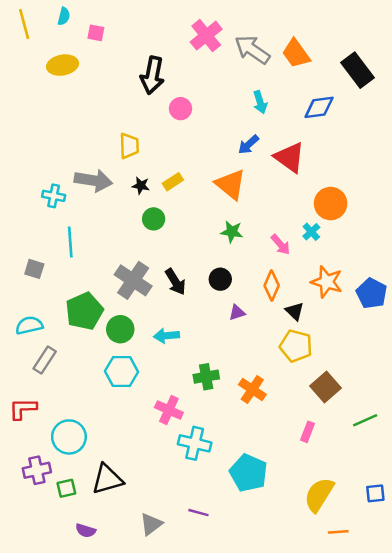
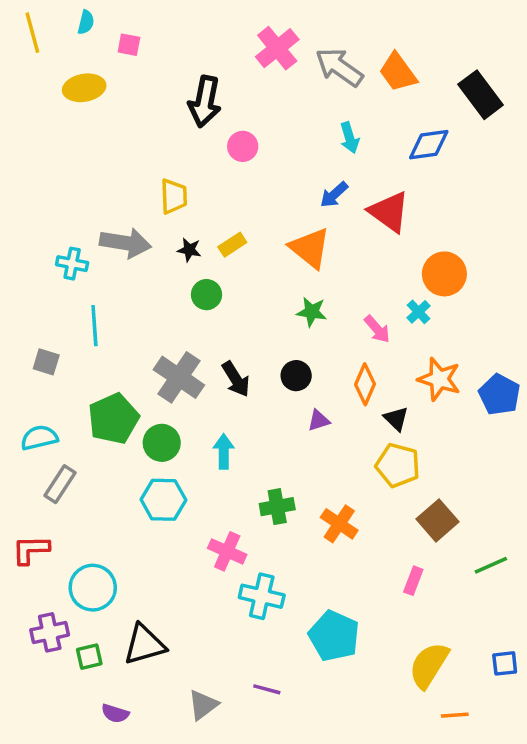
cyan arrow: (166, 336) -> (224, 451), turned 95

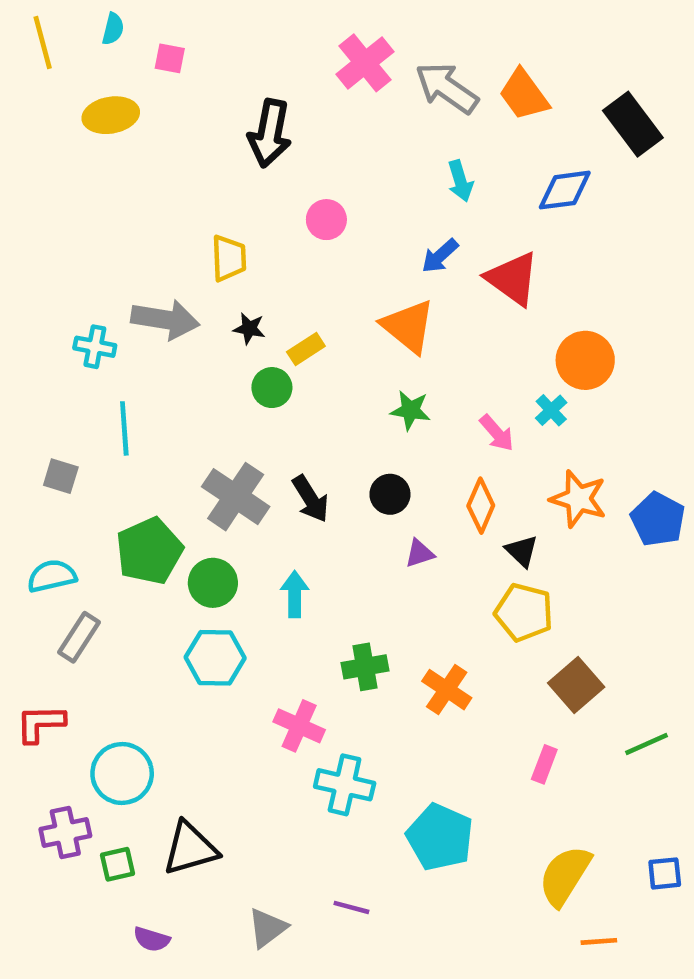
pink circle: (243, 146) -> (326, 220), moved
yellow rectangle: (232, 245) -> (306, 349), moved

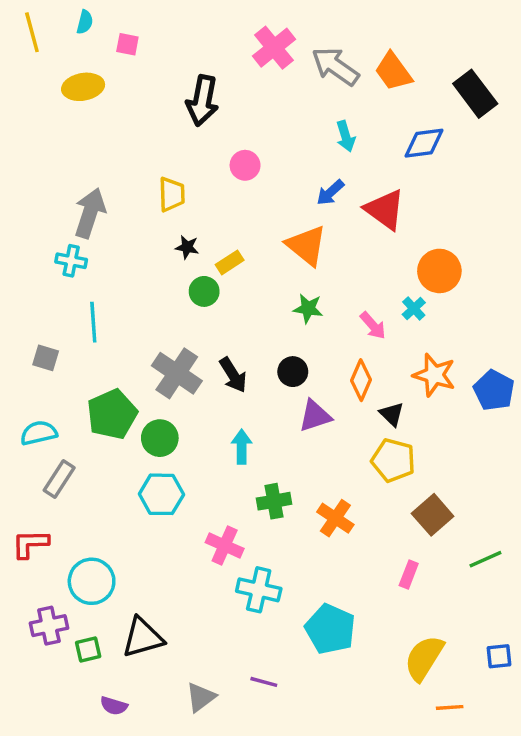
gray arrow: (165, 319) -> (90, 213), moved, turned -81
purple triangle: (419, 553) -> (315, 416), size x1.5
cyan arrow: (295, 594) -> (242, 447), moved

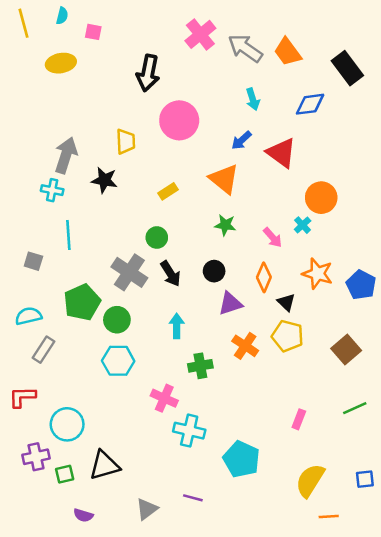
pink circle: (245, 165) -> (179, 120), size x1.8
black star: (187, 247) -> (104, 180), moved, size x1.5
green circle: (204, 291) -> (157, 237), moved
brown square: (433, 515) -> (346, 350), moved
orange cross: (335, 518) -> (245, 346), moved

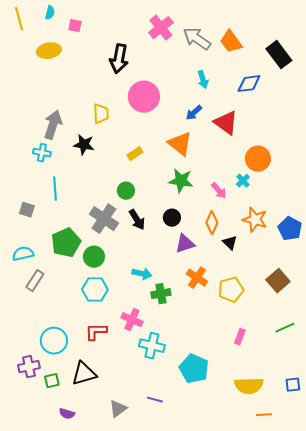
green star: (225, 225) -> (181, 181), size x1.4
cyan arrow: (177, 326) -> (142, 274), moved, turned 102
yellow pentagon: (288, 336) -> (231, 290), moved, turned -30
red L-shape: (22, 397) -> (96, 332), moved
yellow semicircle: (310, 480) -> (249, 386), turned -124

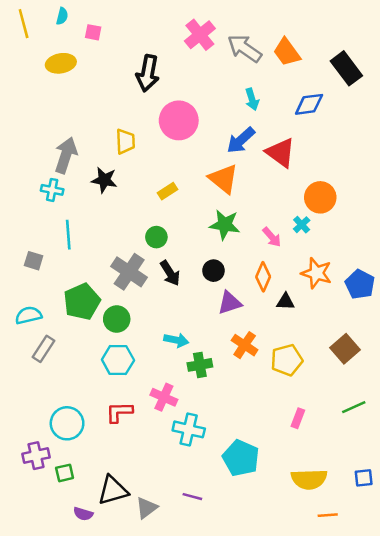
blue arrow: (194, 113) -> (241, 140), size x1.4
black triangle: (230, 243) -> (285, 302), turned -42
black triangle: (84, 374) -> (113, 490), moved

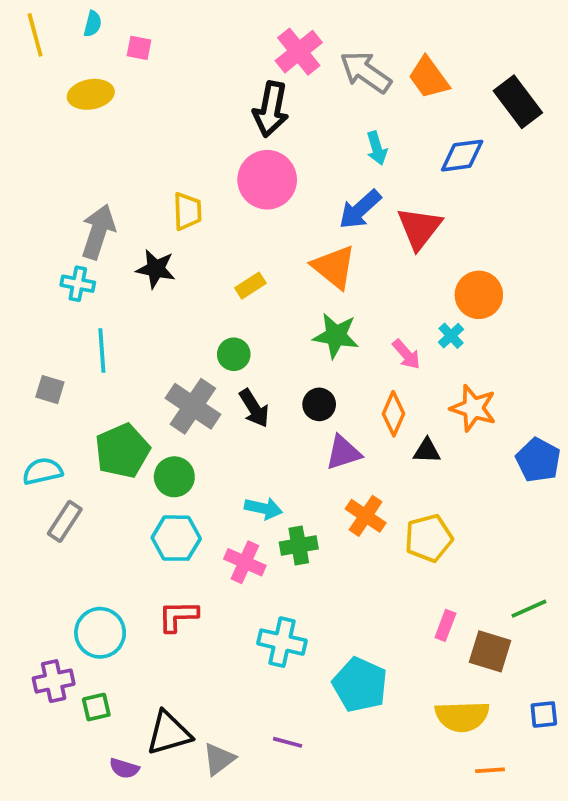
black arrow: (148, 73) -> (271, 109), moved
red triangle: (281, 153) -> (419, 228), turned 32
blue pentagon: (360, 284) -> (538, 460), moved
brown square: (345, 349) -> (490, 651), moved, turned -32
pink cross: (164, 397) -> (245, 562), moved

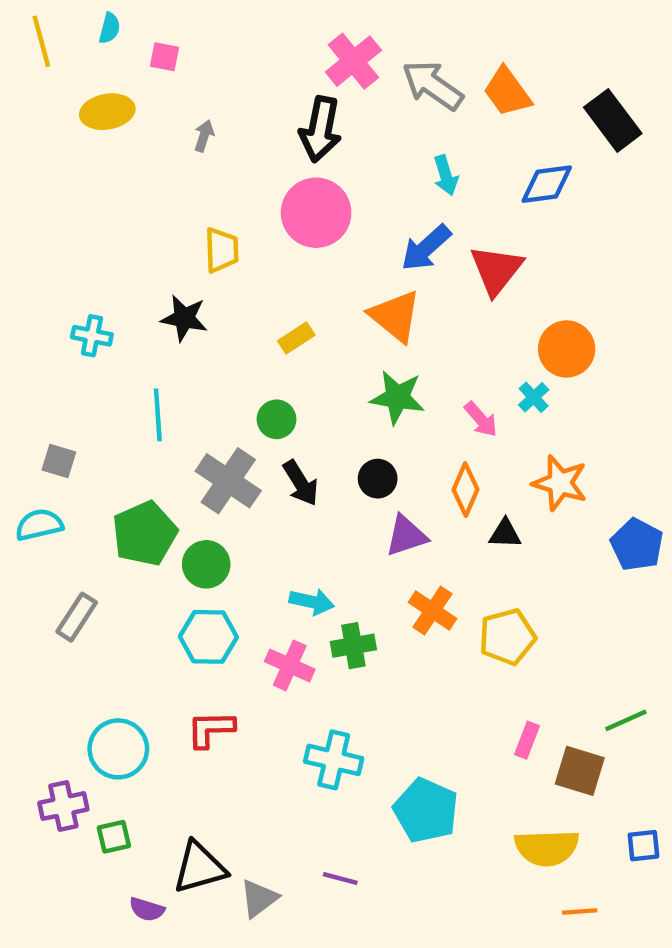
gray arrow: (98, 232) -> (204, 136), moved, size x0.5
cyan line: (102, 351) -> (158, 415), moved
cyan semicircle: (42, 471) -> (39, 525), moved

